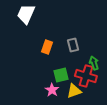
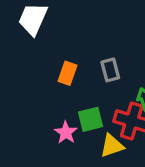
pink star: (52, 90) -> (66, 133), moved

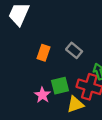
gray rectangle: (110, 70) -> (74, 50), turned -35

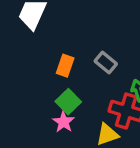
green square: (60, 86) -> (68, 102), moved, turned -30

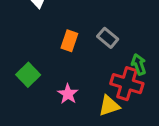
green square: (68, 102) -> (28, 75), moved

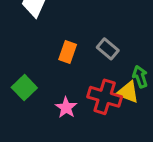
red cross: (127, 84) -> (105, 97), moved
yellow triangle: (109, 106) -> (128, 92), moved, turned 40

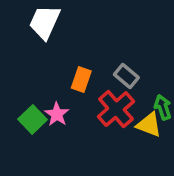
red cross: (105, 97) -> (116, 109), moved, turned 32
pink star: (66, 108) -> (57, 114), moved

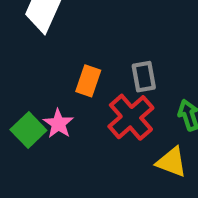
gray rectangle: (126, 76) -> (144, 77), turned 40
yellow triangle: (149, 125) -> (172, 162), moved

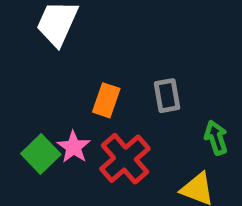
red cross: (131, 117) -> (125, 159), moved

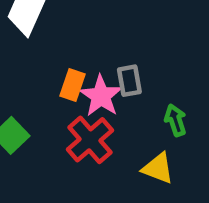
pink star: (74, 147) -> (101, 96), moved, size x1.4

